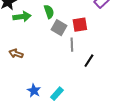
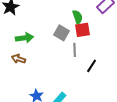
green semicircle: (49, 12) -> (78, 17), moved
green arrow: (22, 17) -> (25, 38), moved

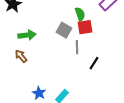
brown arrow: (19, 59) -> (21, 56), turned 32

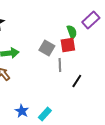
green semicircle: (80, 14) -> (72, 32), moved

